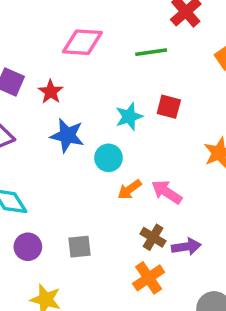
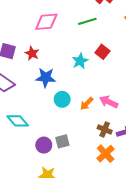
red square: (169, 107) -> (102, 52), turned 32
cyan circle: (108, 158) -> (62, 99), moved
purple circle: (28, 247) -> (44, 145), moved

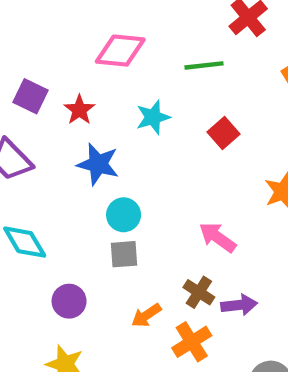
cyan star: (80, 61) -> (153, 117), moved
orange arrow: (87, 104) -> (146, 315), moved
gray square: (62, 141) -> (124, 254), moved

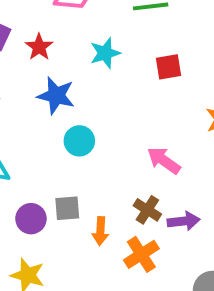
red square: (224, 133) -> (168, 67), turned 32
gray square: (124, 254) -> (67, 208), moved
orange arrow: (146, 315) -> (100, 231), turned -52

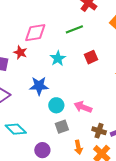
red star: (39, 47) -> (20, 52), moved
pink arrow: (164, 160) -> (83, 107), moved
gray square: (67, 208) -> (62, 127), moved

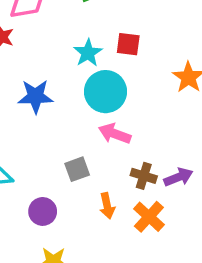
red square: (91, 57) -> (128, 44), turned 32
cyan star: (58, 58) -> (88, 53), moved
cyan circle: (56, 105) -> (106, 92), moved, size x1.5

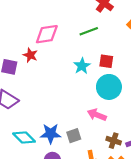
cyan circle: (106, 92) -> (109, 87), moved
blue star: (35, 96) -> (51, 134), moved

